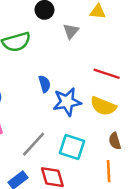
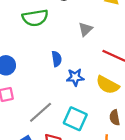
gray triangle: (71, 31) -> (85, 29), moved
blue star: (67, 102) -> (75, 77), size x0.7

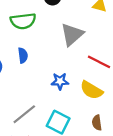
gray triangle: (85, 29) -> (72, 34), size x1.6
blue semicircle: (57, 59) -> (23, 55), moved

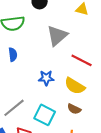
brown semicircle: (97, 123) -> (74, 109), moved, turned -56

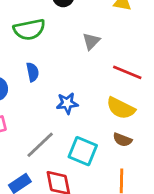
gray triangle: (57, 36) -> (91, 41), size x0.6
blue star: (46, 78) -> (67, 103), moved

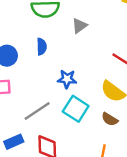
gray triangle: (91, 41) -> (79, 26), moved
cyan square: (83, 151) -> (76, 109), moved

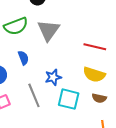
gray triangle: (79, 26) -> (48, 30), size x1.6
gray line: (37, 111) -> (34, 95), moved, turned -60

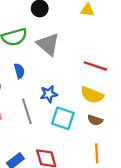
gray triangle: (48, 30) -> (48, 44), turned -30

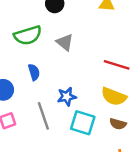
gray triangle: (48, 44) -> (65, 42), size x0.7

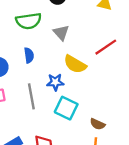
red line: (117, 65) -> (106, 47), moved, turned -60
yellow semicircle: (114, 97) -> (75, 64), moved
brown semicircle: (118, 124) -> (97, 124), moved

